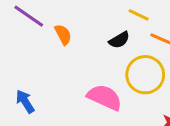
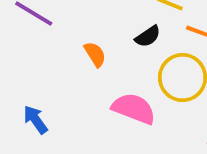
orange semicircle: (63, 34) -> (95, 54), moved

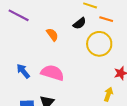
pink semicircle: (134, 109) -> (52, 73), moved

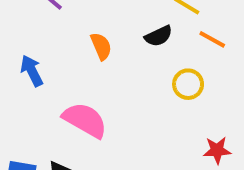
yellow circle: (99, 44) -> (188, 84), size x0.6
blue arrow: (23, 71) -> (32, 71), moved

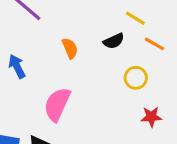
pink semicircle: (85, 120) -> (57, 104), turned -96
red star: (217, 150) -> (151, 117), moved

